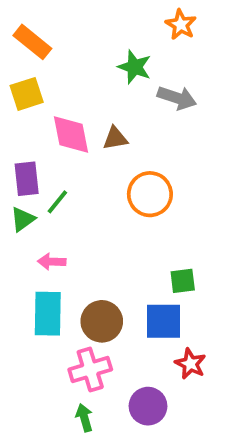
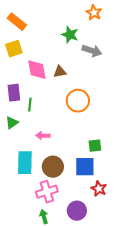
green line: (57, 202) -> (30, 105), turned -32
green triangle: (23, 219) -> (12, 123), moved
pink arrow: (52, 262) -> (43, 136), moved

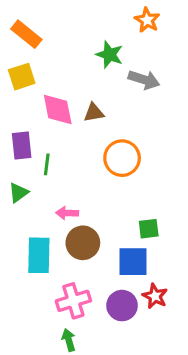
brown circle: (53, 167) -> (83, 243), moved
purple circle: (77, 211) -> (122, 306), moved

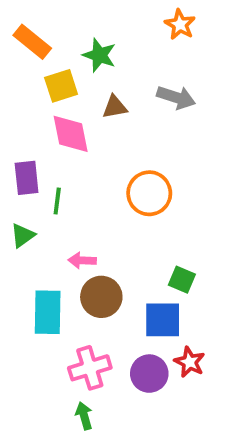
green star: (109, 55) -> (99, 55), moved
yellow square: (22, 77) -> (61, 86), moved
brown triangle: (94, 113) -> (115, 107), moved
green square: (149, 229) -> (182, 280), turned 30

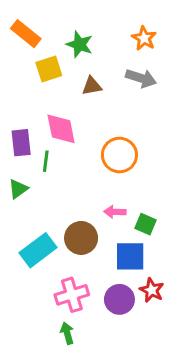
orange star: (180, 25) -> (144, 38), moved
pink diamond: (71, 134) -> (61, 129), moved
pink arrow: (82, 260) -> (115, 212), moved
cyan rectangle: (48, 312) -> (38, 250), turned 52

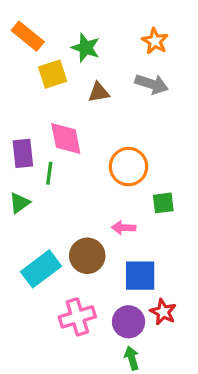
green square: (146, 224) -> (163, 203), moved, turned -30
green arrow: (67, 333) -> (132, 358), moved

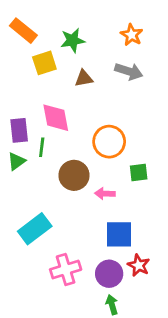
green star: (86, 48) -> (73, 40), turned -30
green triangle: (20, 203) -> (16, 161), moved
brown circle: (87, 256) -> (74, 175), moved

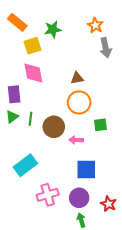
gray arrow: (129, 71) -> (106, 48), moved, turned 60
brown triangle: (84, 78) -> (77, 78), moved
pink diamond: (56, 118) -> (33, 73), moved
green line: (42, 147) -> (30, 119), moved
red star: (139, 265) -> (109, 204), moved

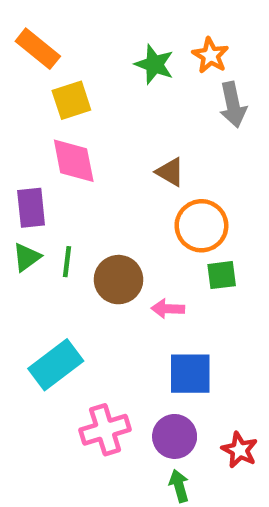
green star: (53, 29) -> (154, 64), moved, turned 30
brown triangle: (77, 78) -> (170, 172), turned 40
orange circle: (79, 102) -> (201, 226), moved

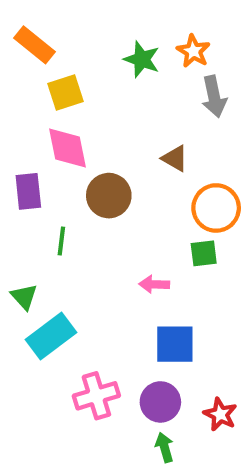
brown triangle: (170, 172) -> (175, 158), moved
orange circle: (201, 226) -> (216, 208), moved
green triangle: (27, 257) -> (24, 297), moved, turned -36
brown circle: (119, 280) -> (109, 196), moved

